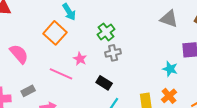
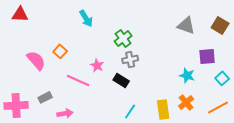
orange square: (55, 33) -> (60, 51), moved, size x0.6
black rectangle: (104, 83) -> (121, 80), moved

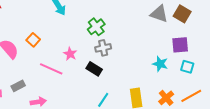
brown square: (220, 25) -> (182, 14), moved
cyan square: (222, 78) -> (187, 67), moved, turned -32
orange cross: (186, 102) -> (166, 98), moved

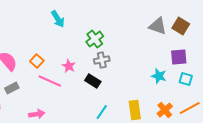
orange square: (33, 40) -> (37, 61), moved
gray rectangle: (18, 86) -> (12, 88), moved

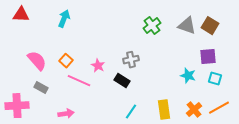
cyan arrow: (58, 19) -> (64, 19), moved, turned -126
green cross: (95, 39) -> (152, 26), moved
gray rectangle: (12, 88) -> (41, 88), turned 56

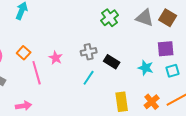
cyan square: (215, 79) -> (173, 71), turned -32
pink line: (79, 81) -> (37, 73), turned 50
black rectangle: (122, 81) -> (112, 62), moved
cyan line: (131, 112) -> (89, 78), moved

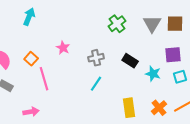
gray triangle: (145, 18) -> (152, 24), turned 42
brown square: (168, 18) -> (175, 24), turned -30
pink star: (56, 58) -> (63, 48), moved
black rectangle: (112, 62) -> (130, 61), moved

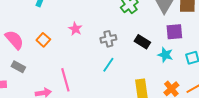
purple square: (173, 55) -> (174, 32), moved
pink line: (44, 79) -> (65, 80), moved

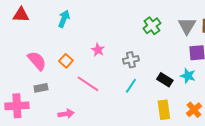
black rectangle: (142, 42) -> (165, 80), moved
gray rectangle: (18, 67) -> (41, 88), turned -40
pink line: (65, 80) -> (88, 84), moved, turned -40

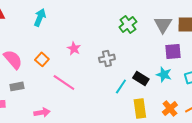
cyan line: (131, 86) -> (121, 86), moved

